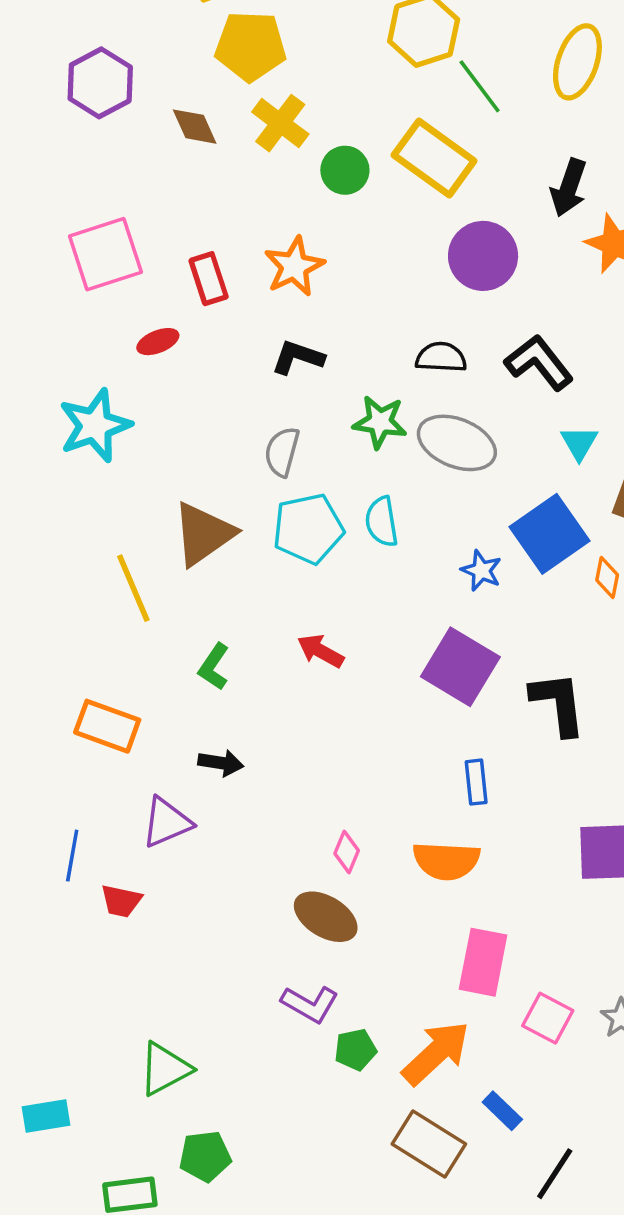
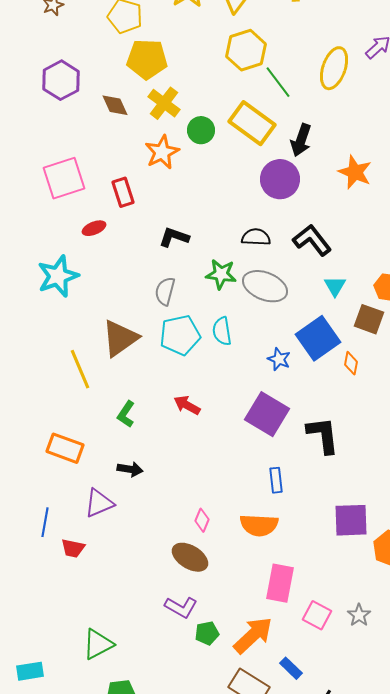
black arrow: (569, 188) -> (301, 140), moved
orange star: (294, 266) -> (162, 152), moved

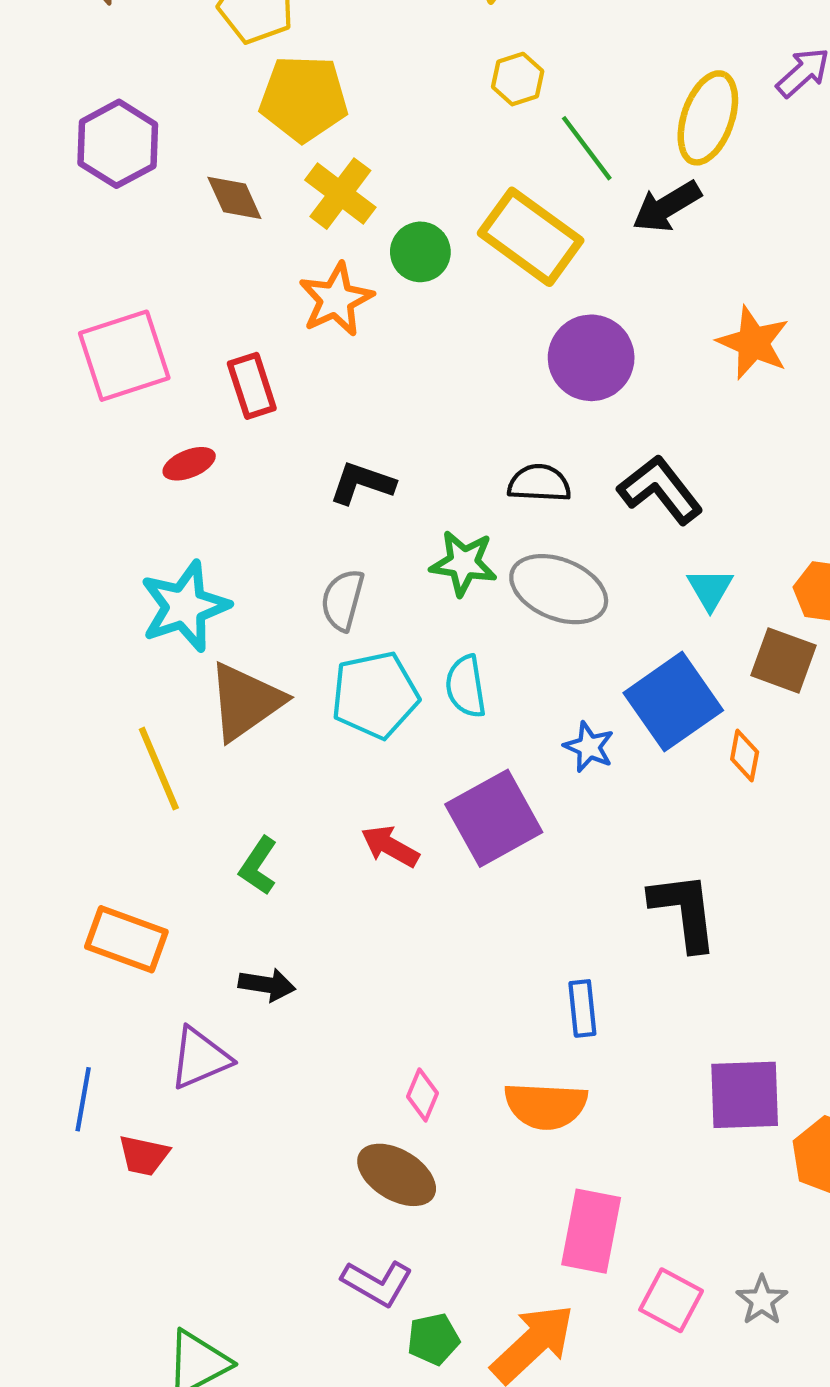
yellow hexagon: (246, 50) -> (518, 79), size x0.6
black arrow: (301, 140) -> (667, 207), moved, turned 40
cyan star: (58, 276) -> (185, 606), moved
purple square: (267, 414) -> (494, 818), moved, turned 30

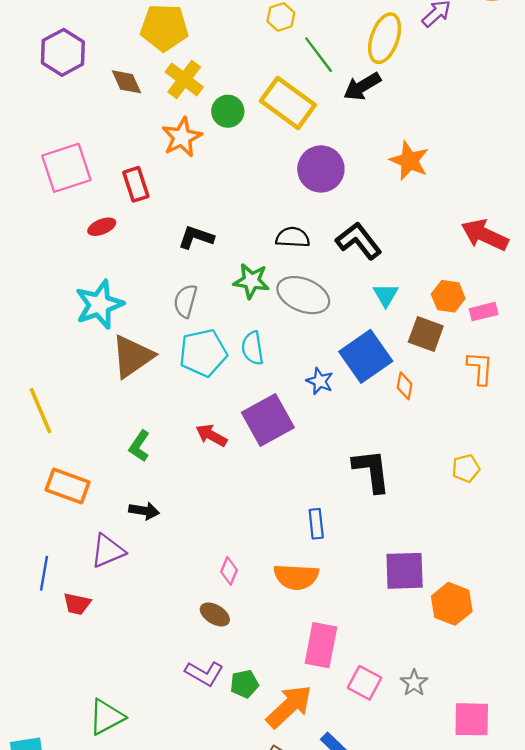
yellow line: (159, 769) -> (40, 411), moved
brown ellipse: (397, 1175) -> (215, 614), size x0.7
green pentagon: (433, 1339) -> (244, 684), moved

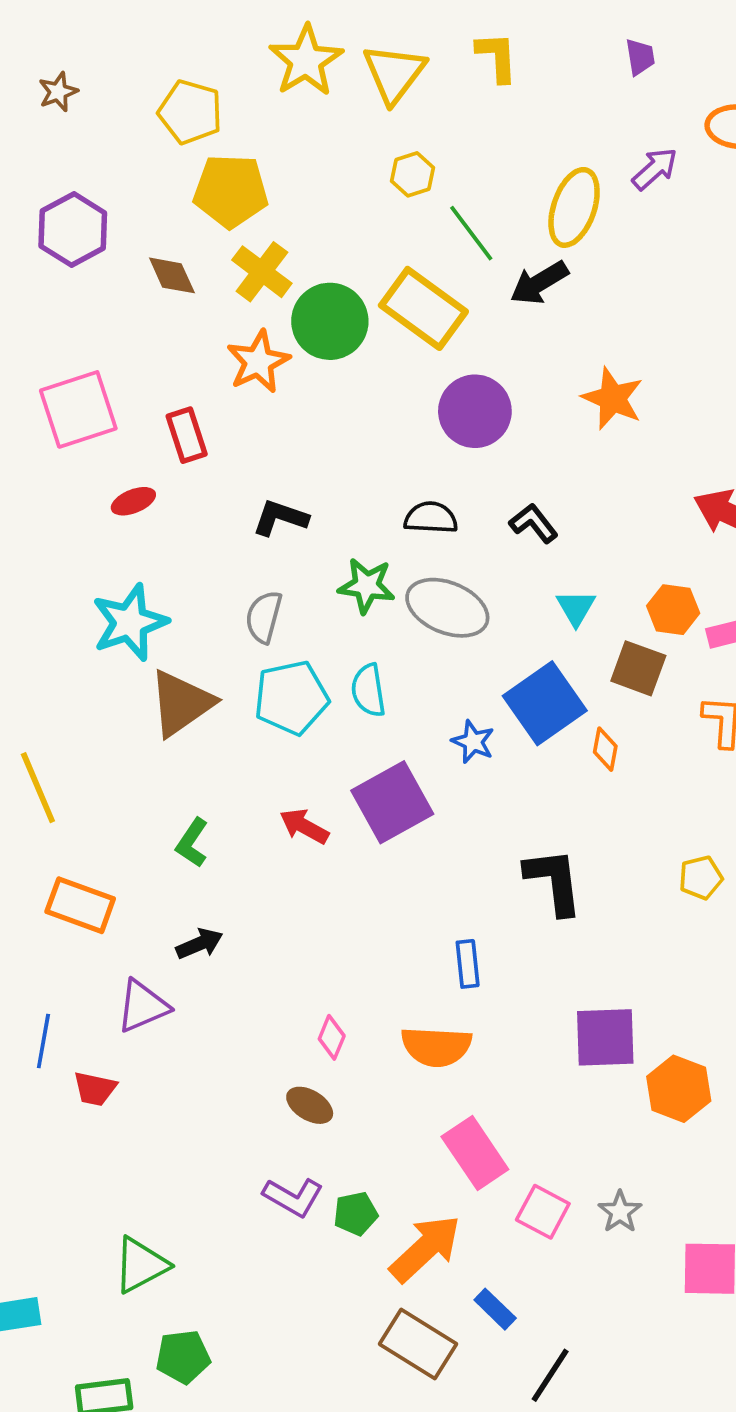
green circle: (228, 111) -> (330, 321), size x1.5
black L-shape: (359, 241) -> (534, 523), size x0.7
black arrow: (144, 511) -> (199, 944), turned -32
pink rectangle: (321, 645) -> (475, 1153), turned -45

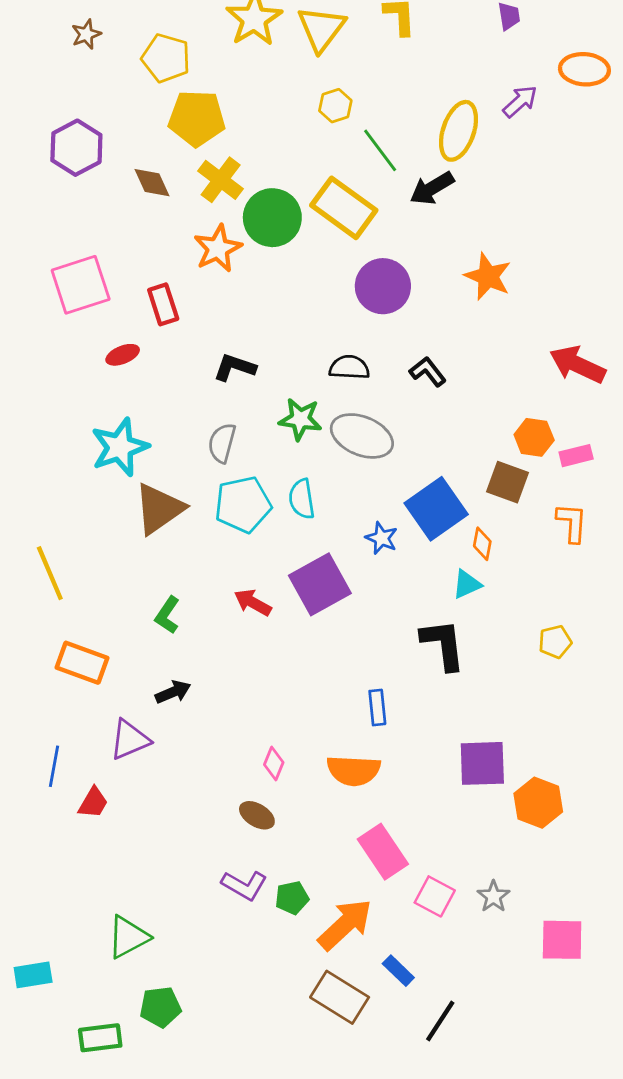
brown star: (58, 92) -> (86, 34), moved
cyan triangle: (576, 608) -> (467, 584), moved, turned 36
red trapezoid: (95, 1089) -> (93, 803), turned -72

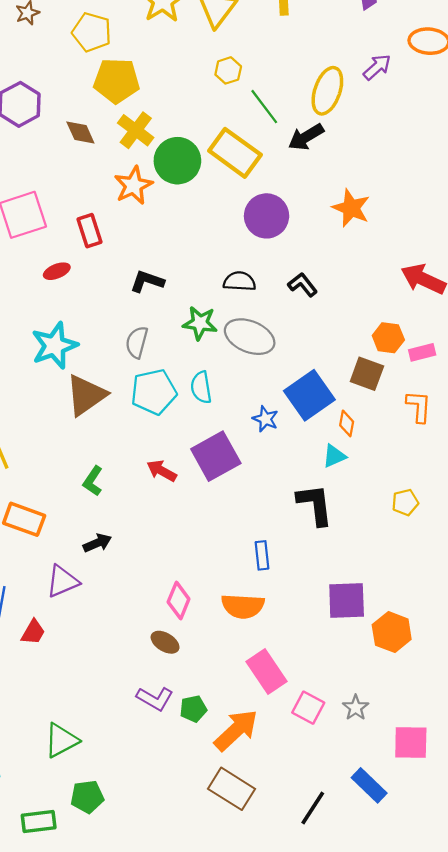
pink diamond: (274, 763) -> (179, 600), size x1.4
blue rectangle: (398, 971) -> (369, 785), moved, size x1.4

